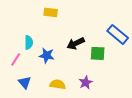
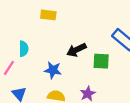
blue star: (47, 55) -> (53, 70), moved

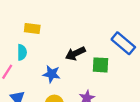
yellow rectangle: (48, 15) -> (32, 28), moved

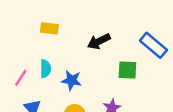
cyan semicircle: (22, 52) -> (46, 69), moved
black arrow: (75, 54) -> (99, 41), moved

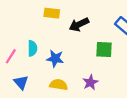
yellow rectangle: (49, 28) -> (52, 13), moved

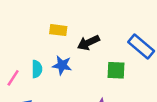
blue star: (55, 59) -> (62, 65), moved

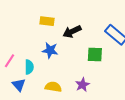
cyan semicircle: (37, 69) -> (29, 67), moved

